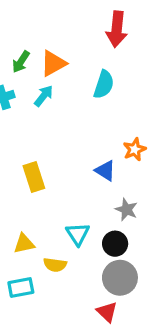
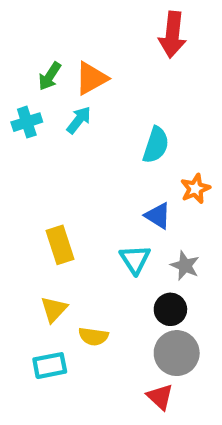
cyan semicircle: (104, 84) -> (156, 145), moved
yellow rectangle: (34, 177) -> (60, 245), moved
cyan triangle: (78, 234) -> (135, 259), moved
yellow triangle: (24, 244) -> (54, 309), turned -35

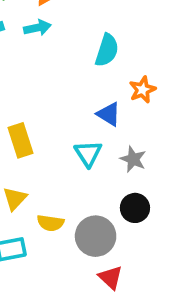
cyan arrow: (79, 120) -> (37, 28), turned 40
black circle: (170, 309) -> (135, 208), moved
gray circle: (177, 353) -> (96, 236), moved

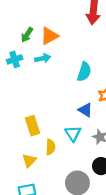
yellow semicircle: (50, 223) -> (51, 147), moved, turned -96

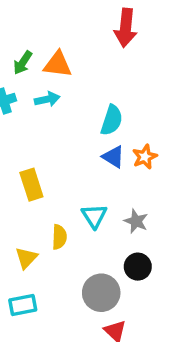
orange triangle: (49, 36) -> (58, 64), turned 36
blue triangle: (85, 110) -> (113, 157), moved
yellow rectangle: (33, 126) -> (31, 185), moved

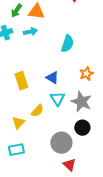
blue triangle: (113, 157) -> (52, 78), moved
orange star: (145, 157) -> (86, 74), moved
gray star: (136, 221) -> (81, 102), size x1.5
yellow semicircle: (59, 237) -> (37, 111), turned 40

